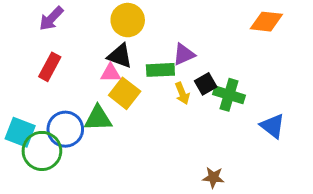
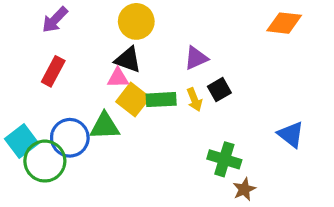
green rectangle: (160, 70) -> (161, 100), moved
green cross: (229, 95) -> (224, 159), moved
cyan square: (20, 132) -> (22, 141), turned 32
brown star: (213, 177) -> (244, 189), moved, turned -30

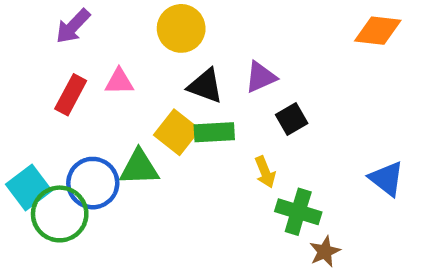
black triangle: (128, 60) -> (205, 86), moved
pink triangle: (118, 78) -> (119, 81), moved
yellow arrow: (194, 100) -> (265, 172), moved

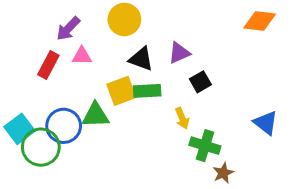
purple arrow: (73, 26) -> (68, 29), moved
yellow square: (177, 132) -> (121, 91), turned 32

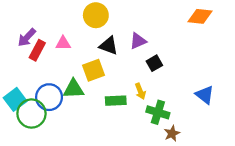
purple arrow: (68, 29) -> (27, 37), moved
green rectangle: (147, 91) -> (116, 101), moved

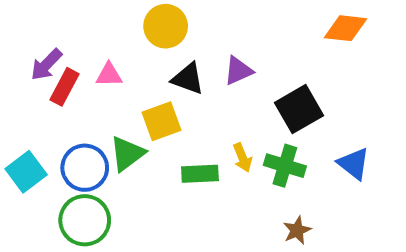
black square: (154, 63) -> (299, 109), moved, size x1.6
green triangle: (74, 89) -> (127, 154), turned -35
green cross: (158, 112) -> (285, 166), moved
green circle: (31, 114) -> (85, 220), moved

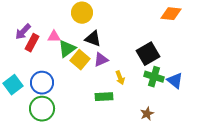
purple triangle: (238, 71) -> (101, 60), moved
yellow square: (162, 121) -> (80, 60), turned -30
green triangle: (127, 154) -> (67, 49), moved
green cross: (285, 166) -> (154, 77), moved
green rectangle: (200, 174) -> (104, 97), moved

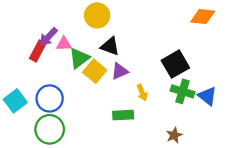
purple arrow: (23, 32) -> (48, 37), moved

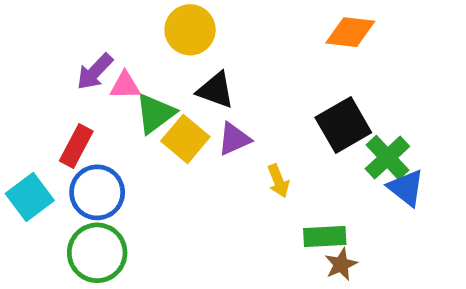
orange diamond: (203, 17) -> (350, 32), moved
red rectangle: (38, 51) -> (76, 146), moved
green cross: (182, 91) -> (387, 158), moved, turned 30
green rectangle: (123, 115) -> (325, 237), moved

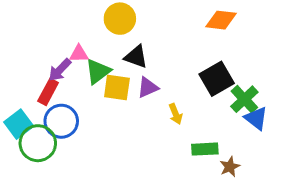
purple arrow: (95, 72) -> (60, 70), moved
yellow square: (185, 139) -> (117, 88), turned -32
green circle: (97, 253) -> (38, 143), moved
brown star: (341, 264) -> (230, 167), moved

